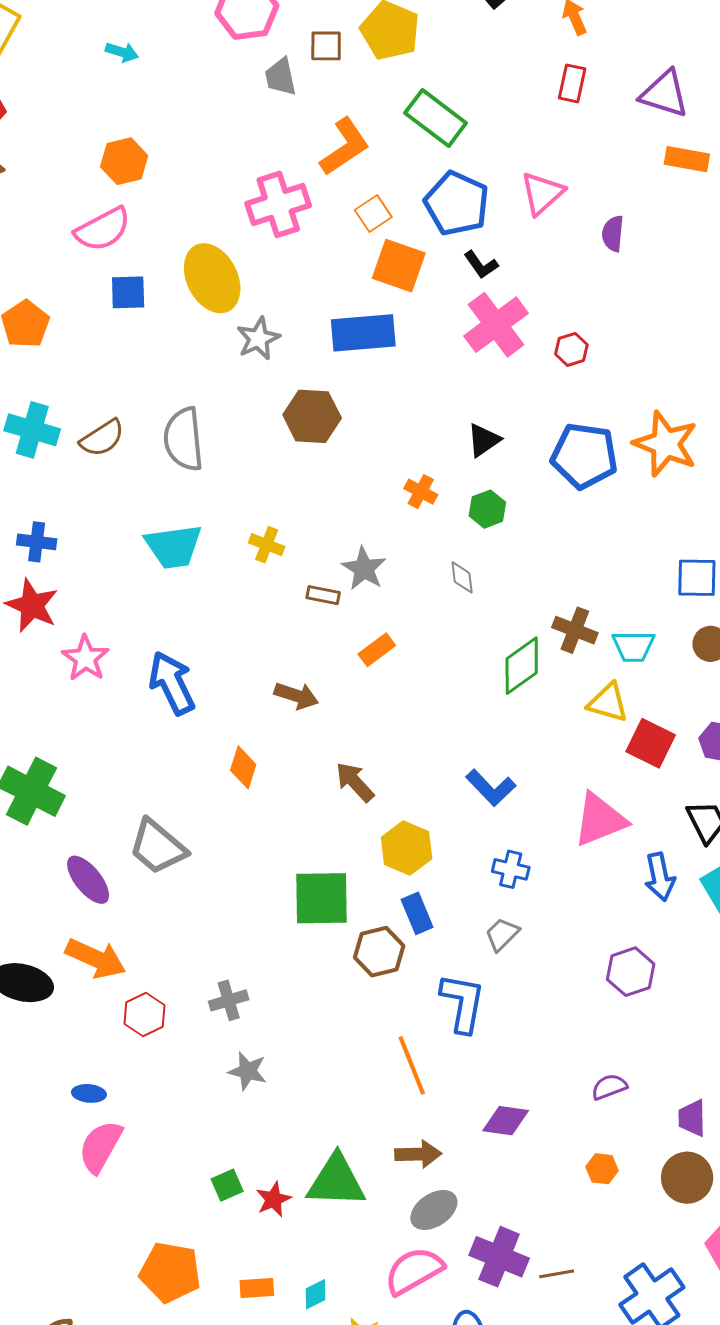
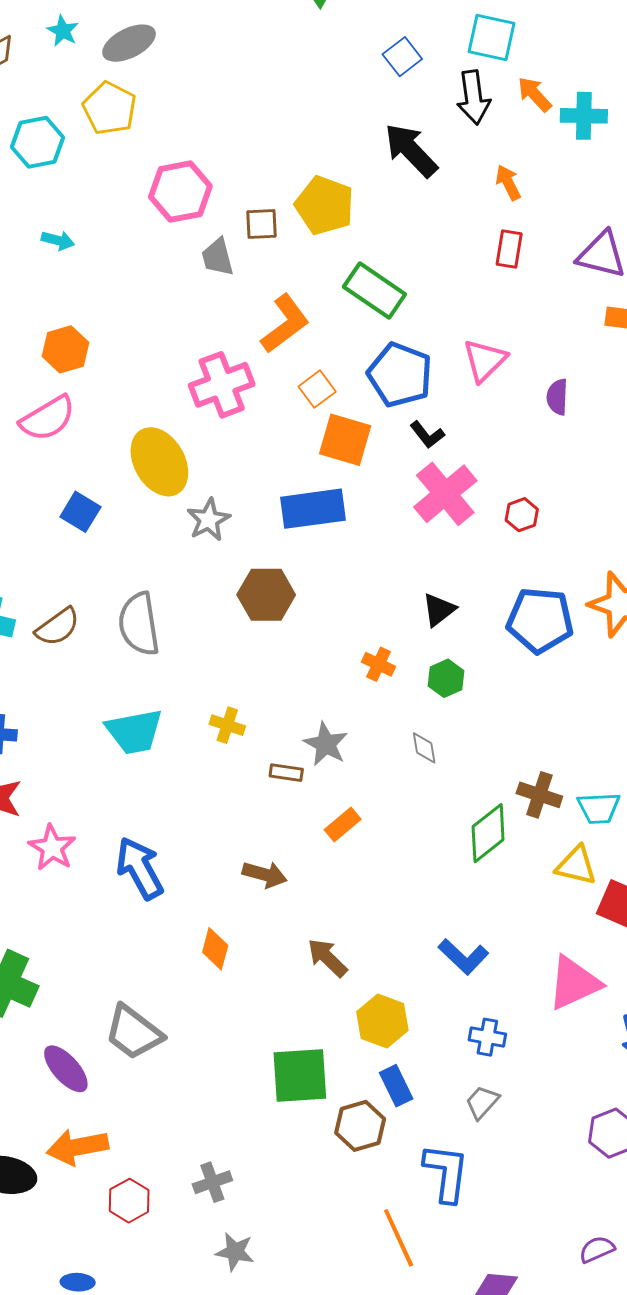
blue square: (128, 292) -> (80, 512), moved, turned 36
orange arrow: (96, 958) -> (77, 1147), turned 148

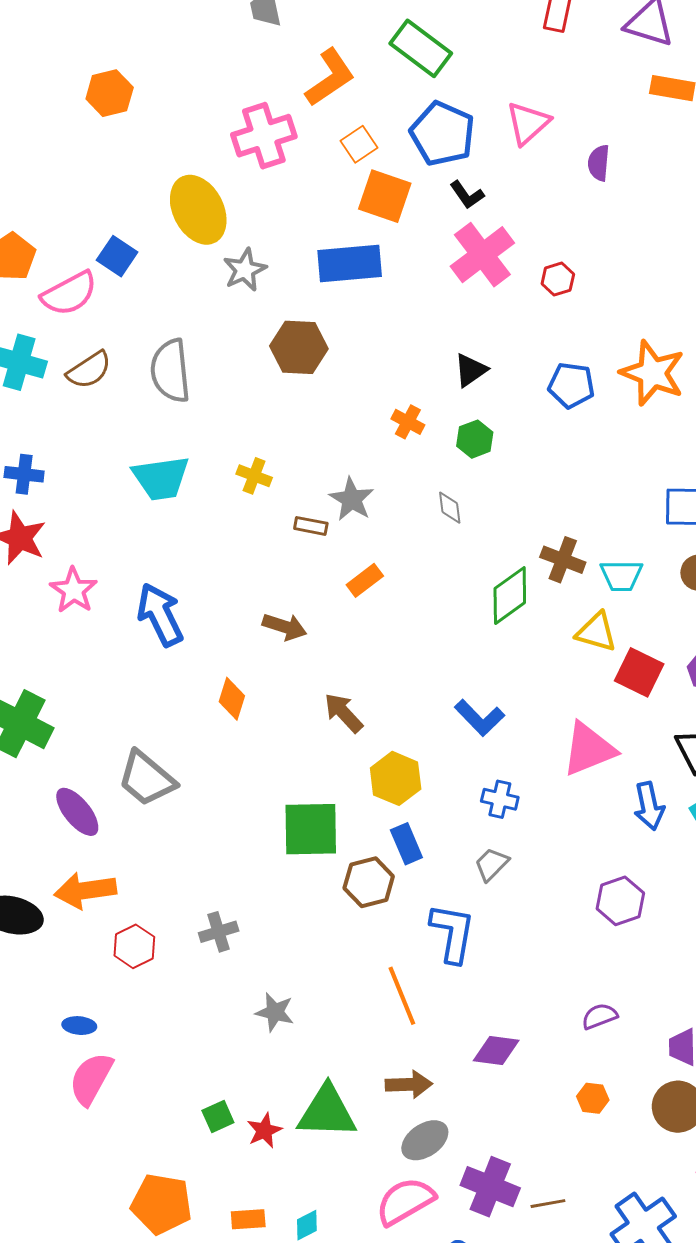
pink semicircle: (48, 418) -> (69, 294), moved
blue pentagon: (540, 620) -> (571, 385), size x0.7
gray star: (235, 1252) -> (275, 1012), moved

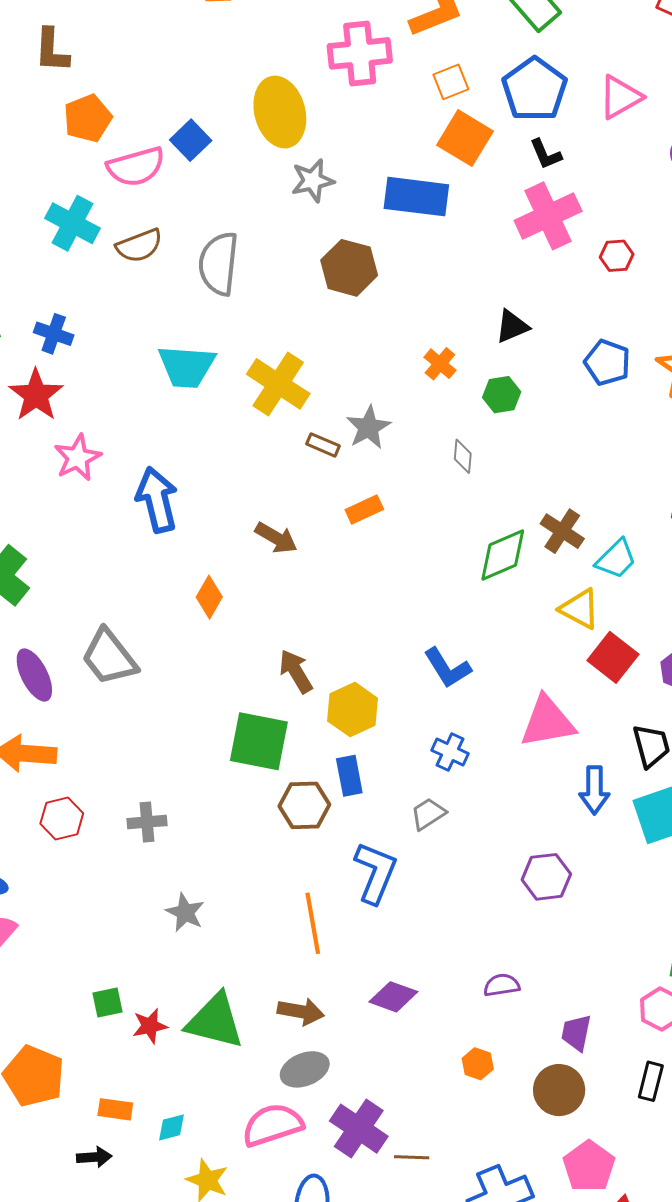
yellow cross: (254, 476) -> (278, 384), size x1.8
cyan trapezoid: (621, 576) -> (616, 559), turned -57
brown arrow: (344, 713) -> (296, 671), moved

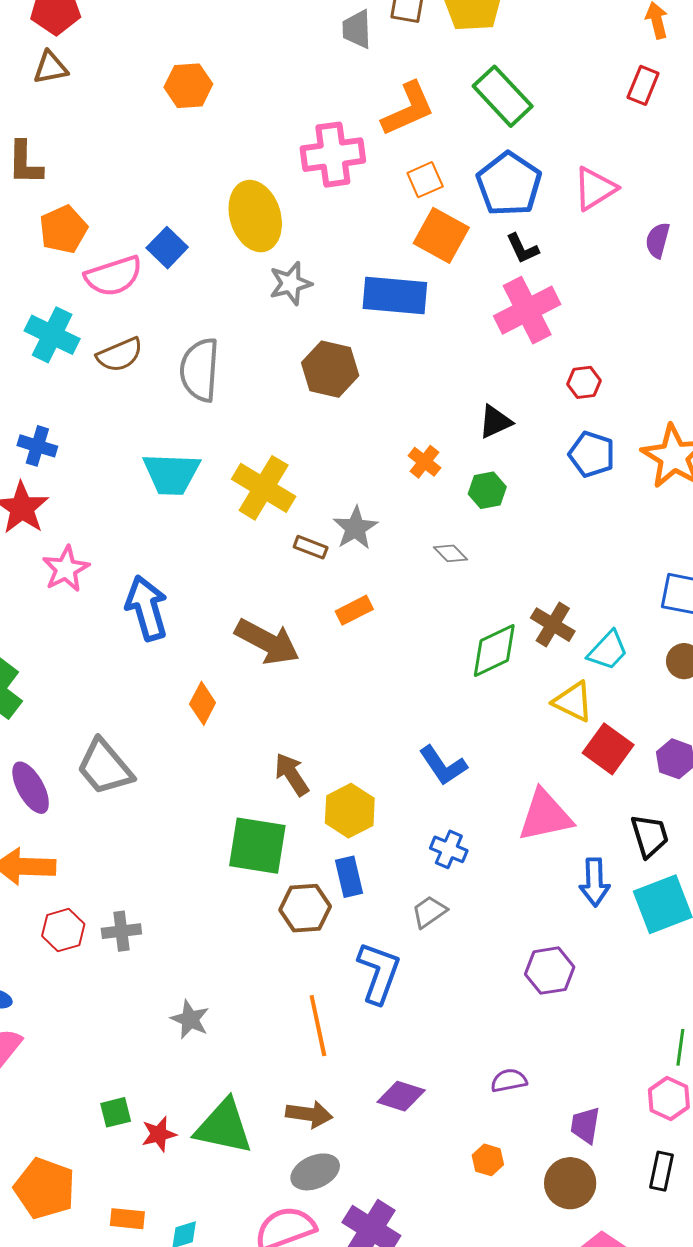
red hexagon: (617, 256) -> (584, 382), moved
gray diamond: (463, 456) -> (451, 553), turned -48
brown arrow: (276, 538) -> (267, 642), size x1.5
gray cross: (147, 822) -> (121, 931), moved

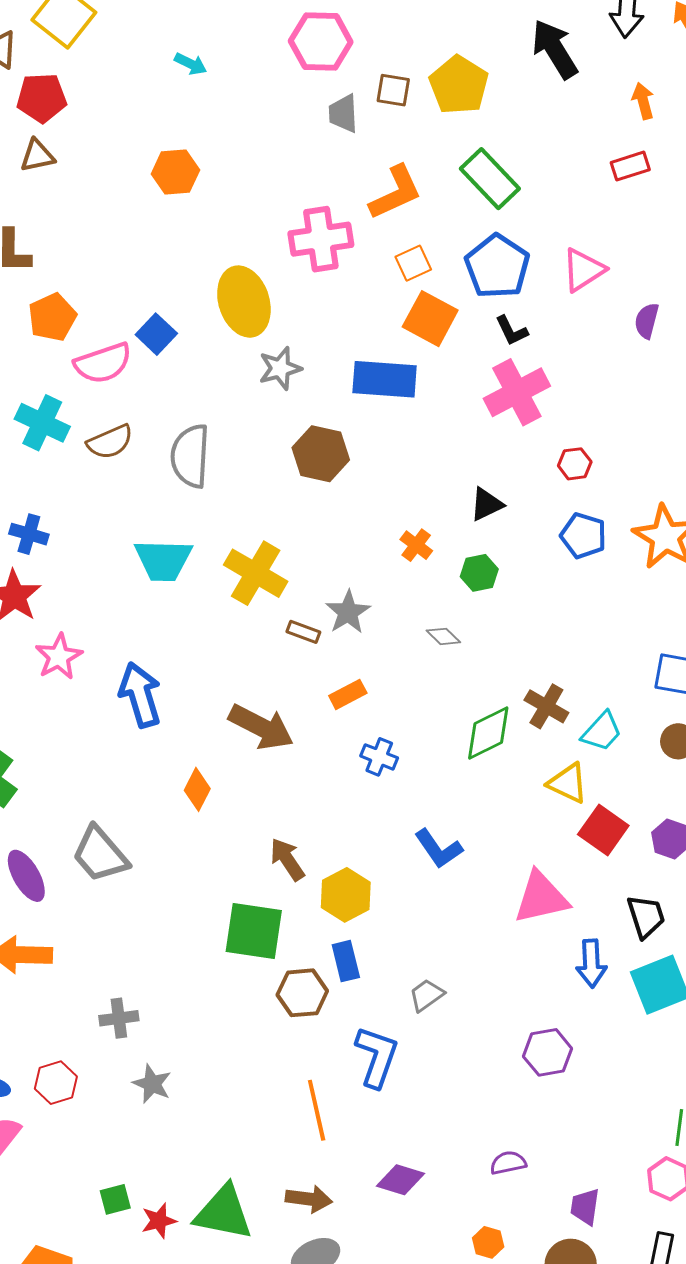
red rectangle: (643, 85) -> (630, 166), turned 51
blue cross: (449, 849) -> (379, 757), moved
red hexagon: (63, 930) -> (56, 1083), moved
gray star: (190, 1019) -> (152, 1084), moved

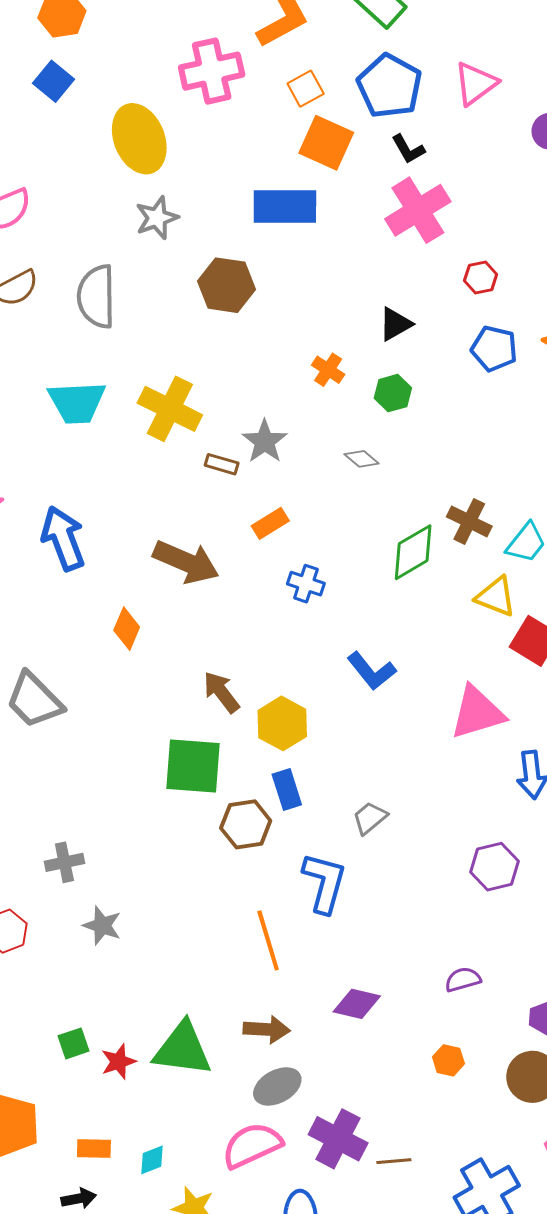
blue square: (156, 334) -> (54, 81), moved
gray star: (280, 368) -> (157, 218), moved

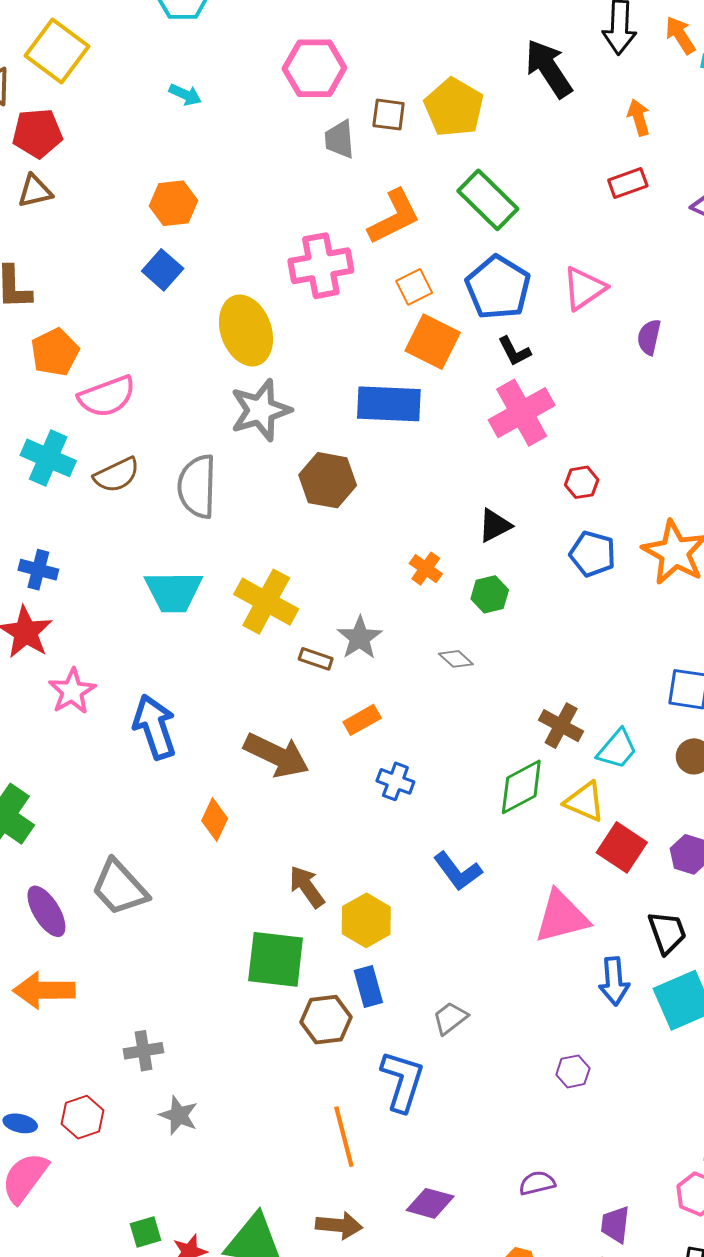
gray star: (157, 218) -> (261, 410), size x1.4
green diamond: (413, 552) -> (521, 787), moved
purple hexagon: (494, 867) -> (573, 1071), size x0.7

